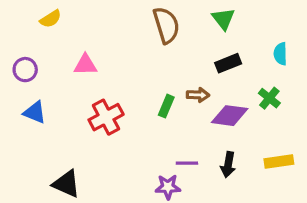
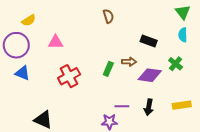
yellow semicircle: (51, 19) -> (29, 20), moved
green triangle: (223, 19) -> (183, 12), moved
brown semicircle: (166, 25) -> (108, 16), size x0.6
black rectangle: (228, 63) -> (149, 41), turned 42
purple circle: (25, 70) -> (16, 45), size x1.6

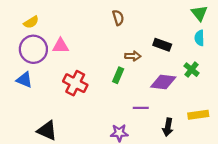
purple circle: (16, 45) -> (33, 49), moved
brown arrow: (129, 62) -> (133, 56), moved
red cross: (69, 76) -> (75, 83), turned -35
purple line: (122, 106) -> (141, 108), moved
black arrow: (149, 107) -> (168, 127), moved

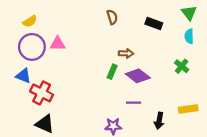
black rectangle: (162, 45) -> (154, 23), moved
purple diamond: (163, 82) -> (138, 76), moved, turned 30
red cross: (75, 83) -> (42, 93), moved

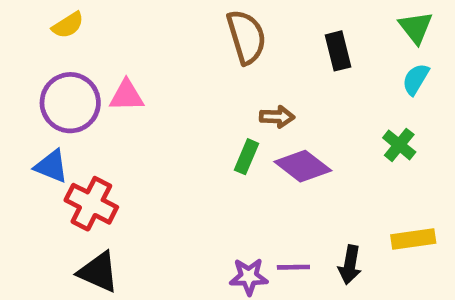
brown semicircle: (112, 17) -> (246, 37), size x1.6
yellow semicircle: (30, 21) -> (68, 25), moved
black rectangle: (154, 23) -> (338, 51), turned 56
cyan semicircle: (189, 36) -> (416, 79), turned 32
purple line: (134, 103) -> (293, 267), moved

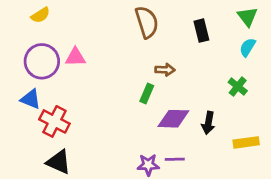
purple diamond: (303, 166) -> (173, 119), moved, turned -36
black arrow: (350, 265) -> (208, 123), moved

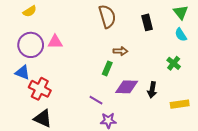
cyan semicircle: (247, 47) -> (181, 35), turned -64
purple line: (175, 159) -> (96, 100), moved, turned 32

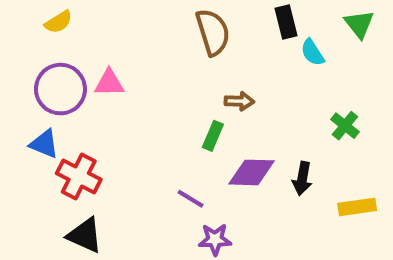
black rectangle: (147, 22) -> (286, 22), moved
cyan semicircle: (181, 35) -> (312, 52), moved

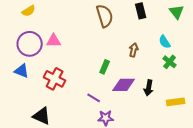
cyan semicircle: (312, 52) -> (165, 42), moved
brown arrow: (239, 101) -> (134, 50), moved, turned -80
red cross: (79, 176) -> (55, 79), moved

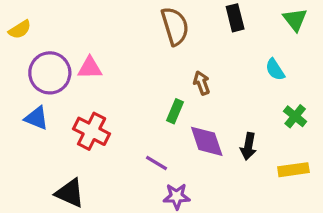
yellow semicircle: (29, 11) -> (20, 30), moved
brown arrow: (134, 50) -> (202, 83), moved, turned -32
green cross: (170, 62) -> (295, 116), moved
purple diamond: (124, 85) -> (207, 141), turned 70

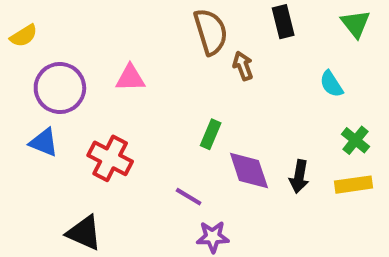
pink triangle: (90, 68) -> (130, 78), moved
brown arrow: (202, 83) -> (243, 66), moved
yellow rectangle: (293, 170) -> (353, 185), moved

